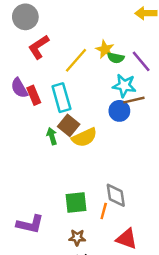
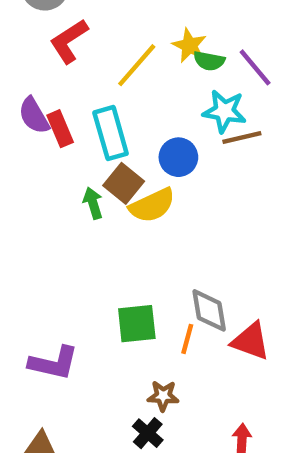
blue circle: (119, 111) -> (178, 157), moved
brown star: (77, 238) -> (163, 396), moved
red triangle: (127, 239) -> (251, 341), moved

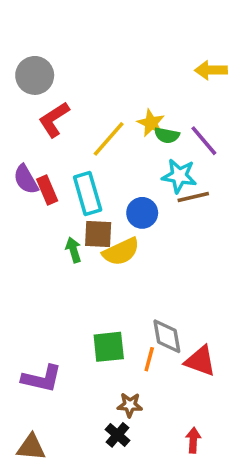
brown square: (124, 183) -> (98, 234), turned -36

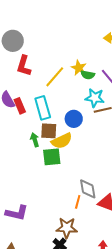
red L-shape: (54, 119) -> (24, 66), turned -40
green square: (109, 347) -> (52, 157), moved
brown star: (130, 405) -> (67, 228), size x1.5

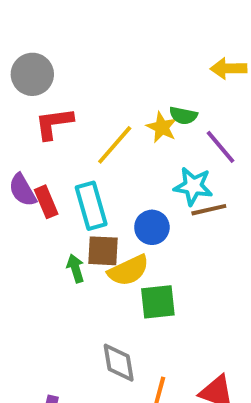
red L-shape: (24, 66) -> (54, 123), turned 65
green semicircle: (88, 75) -> (183, 116), moved
green square: (52, 157) -> (158, 302), moved
gray diamond: (88, 189) -> (119, 363), moved

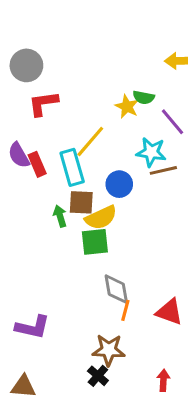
yellow line: (115, 145) -> (90, 142), moved
green square: (158, 302) -> (95, 242), moved
gray diamond: (119, 363) -> (116, 289), moved

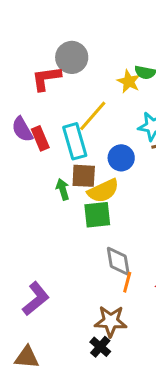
gray circle: (26, 65) -> (72, 57), moved
purple L-shape: (33, 327) -> (36, 299), turned -52

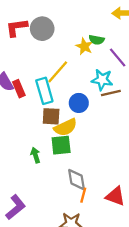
red L-shape: (46, 78) -> (17, 28), moved
green arrow: (63, 189) -> (36, 155), moved

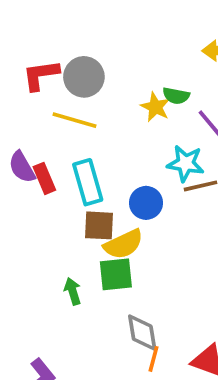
yellow line: (58, 72) -> (75, 120), moved, turned 65

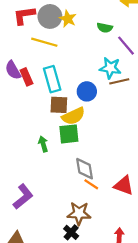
yellow star: (155, 107) -> (68, 19), moved
orange line: (154, 359) -> (91, 184), turned -72

